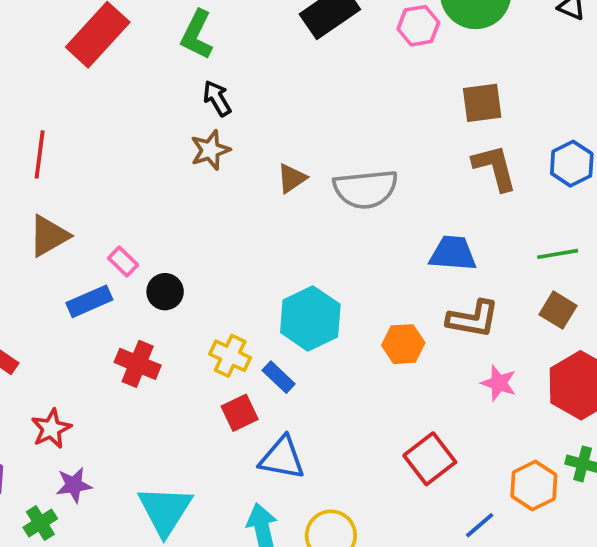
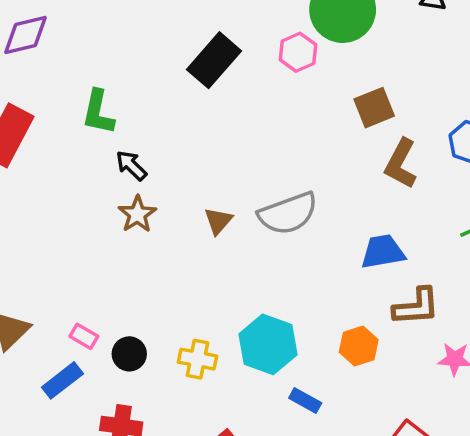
brown L-shape: (495, 168) -> (401, 164), turned -123
yellow cross: (230, 356) -> (197, 359), moved
blue rectangle: (279, 377) -> (305, 401), moved

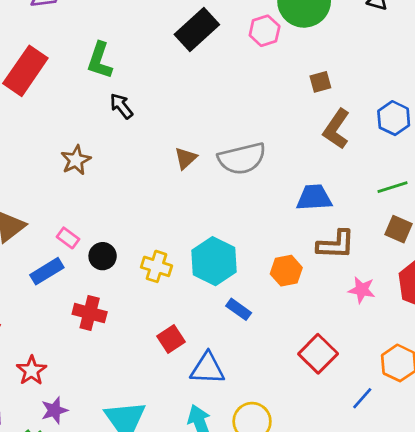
brown square: (374, 108) -> (320, 82), size x0.7
brown star: (137, 214) -> (76, 160), moved

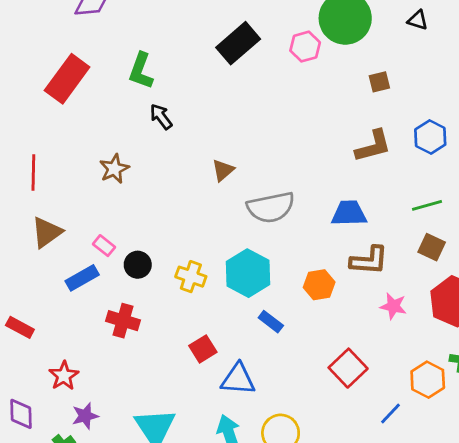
brown square: (320, 82) -> (379, 82), moved
brown L-shape: (336, 129) -> (373, 146), turned -141
gray semicircle: (242, 159) -> (271, 207), moved

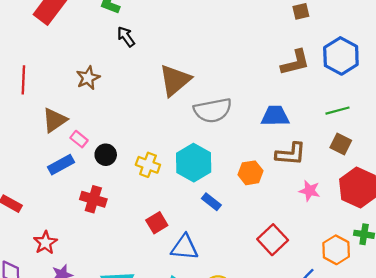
blue hexagon: (430, 137) -> (341, 56), size x1.4
brown triangle: (223, 170) -> (175, 80), size x1.8
brown triangle: (47, 232) -> (54, 120), moved

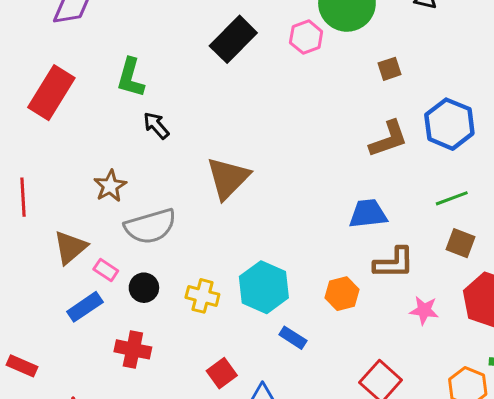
gray semicircle: (213, 110) -> (150, 226), moved

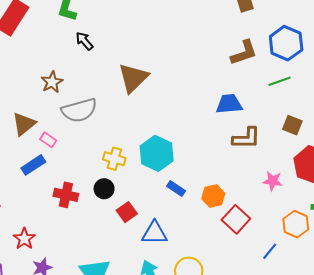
green line: (452, 198) -> (280, 81), moved
black circle: (144, 288) -> (104, 189), moved
orange hexagon: (342, 294) -> (213, 196), moved
pink star: (424, 310) -> (273, 181), moved

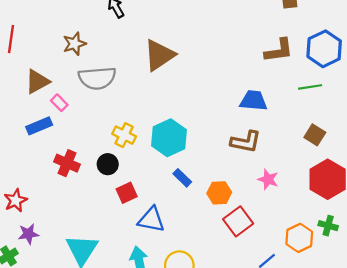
brown L-shape: (246, 138) -> (246, 142), moved
pink star: (273, 181) -> (268, 179), moved

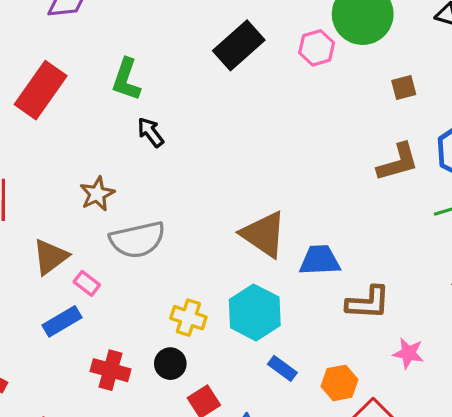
brown triangle: (159, 55) -> (264, 234), moved, turned -44
blue trapezoid: (254, 101) -> (320, 260), moved

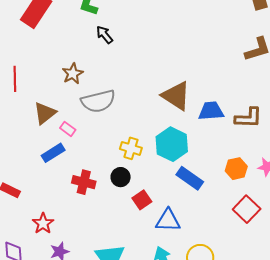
brown L-shape: (368, 303) -> (248, 118), moved
blue rectangle: (282, 368) -> (190, 178), size x1.5
orange hexagon: (340, 383) -> (236, 169), moved

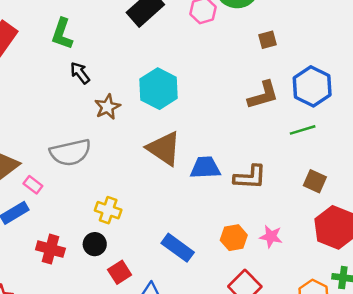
brown star: (73, 74) -> (107, 107), moved
cyan hexagon: (172, 144) -> (159, 89), moved

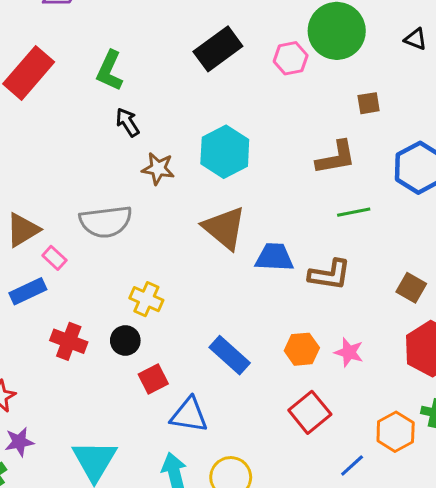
brown L-shape: (263, 95) -> (336, 158), moved
brown star: (107, 107) -> (158, 169), turned 30
green line: (303, 130) -> (354, 212), moved

